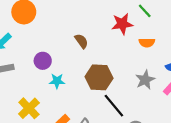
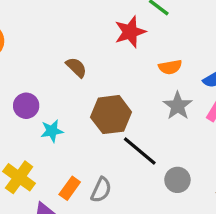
orange semicircle: (147, 43) -> (170, 67), moved

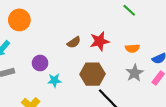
red star: (130, 32) -> (100, 41), moved
brown semicircle: (76, 67) -> (74, 42), turned 96

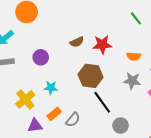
gray star: (135, 73) -> (132, 81), turned 30
cyan star: (54, 80) -> (51, 88), moved

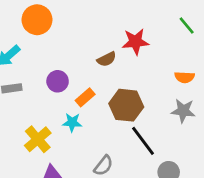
red star: (102, 45) -> (135, 42), moved
orange rectangle: (54, 114) -> (85, 97), moved

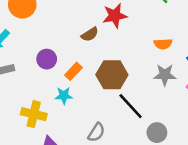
yellow cross: (38, 139) -> (34, 114), turned -30

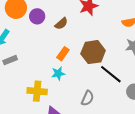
brown semicircle: (90, 34) -> (61, 24), moved
purple circle: (47, 59) -> (37, 16), moved

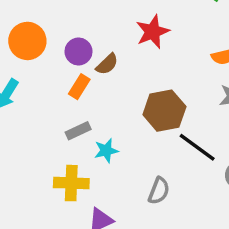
purple circle: (37, 16) -> (78, 51), moved
orange rectangle: (63, 54) -> (79, 87), moved
gray rectangle: (10, 60) -> (78, 131), moved

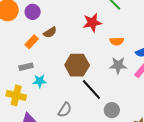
red star: (153, 32) -> (92, 23), moved
purple circle: (78, 51) -> (33, 12), moved

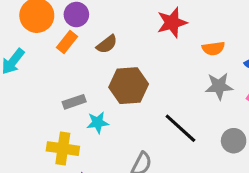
orange rectangle: (32, 42) -> (67, 42), moved
brown hexagon: (77, 65) -> (129, 86), moved
gray circle: (112, 110) -> (234, 141), moved

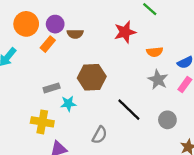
brown semicircle: (107, 44) -> (75, 34), moved, turned 35
gray star: (219, 86) -> (158, 80), turned 30

